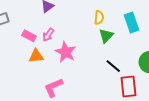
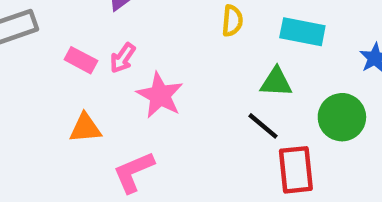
cyan rectangle: (132, 23) -> (302, 32), turned -60
green triangle: (106, 36) -> (276, 82), moved, turned 49
orange triangle: (36, 56) -> (85, 128), moved

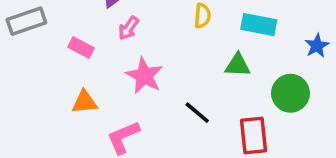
pink arrow: (123, 58) -> (129, 28), moved
black line: (263, 126) -> (197, 113), moved

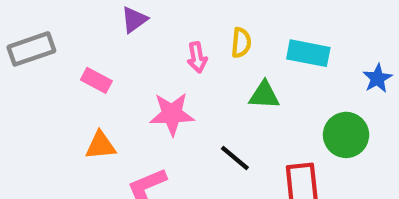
pink arrow: (129, 28) -> (197, 57), moved, turned -45
green triangle: (238, 65) -> (264, 95), moved
pink star: (144, 76) -> (172, 114), turned -30

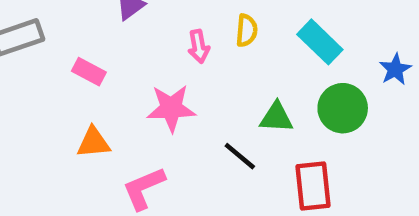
cyan rectangle: (308, 53) -> (320, 42), turned 33
green triangle: (264, 95) -> (276, 117), moved
green circle: (346, 135) -> (343, 108), moved

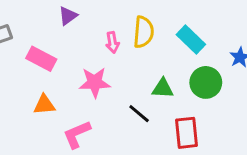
yellow semicircle: (247, 30) -> (144, 32), size x1.5
pink rectangle: (89, 72) -> (41, 59), size x1.4

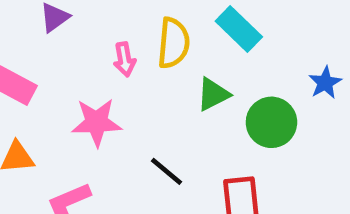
cyan rectangle: (191, 39) -> (239, 29), moved
green triangle: (163, 88) -> (213, 94), moved, turned -30

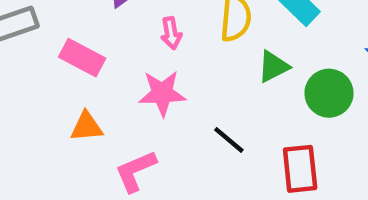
pink arrow: (125, 59) -> (171, 33), moved

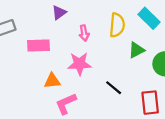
pink rectangle: (82, 58) -> (38, 46), turned -30
orange triangle: (87, 127) -> (52, 81), moved

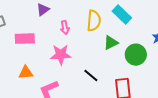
orange triangle: (52, 81) -> (26, 73), moved

